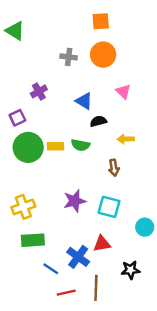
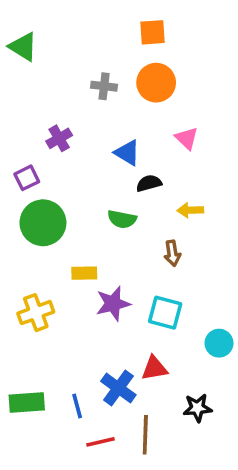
yellow rectangle: (55, 146) -> (84, 273), moved
green rectangle: (33, 240) -> (27, 402), moved
blue line: (51, 269) -> (77, 406), turned 42

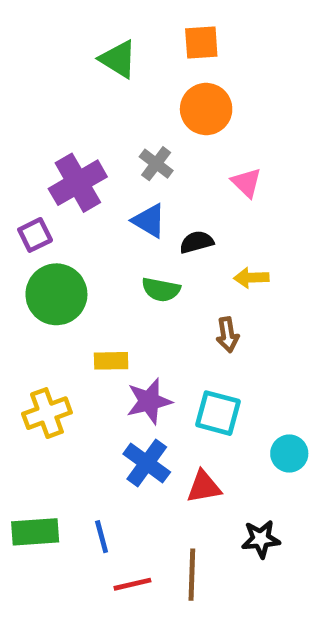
green triangle: (23, 47) -> (118, 59), moved
gray cross: (104, 86) -> (156, 164), moved, turned 30
purple cross: (59, 138) -> (78, 183), size x1.6
blue triangle: (127, 153) -> (149, 221), moved
blue cross: (118, 388) -> (147, 463), moved

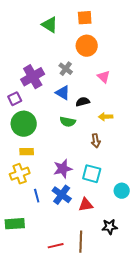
yellow rectangle: (111, 361) -> (27, 152), moved
blue line: (102, 537) -> (37, 196), moved

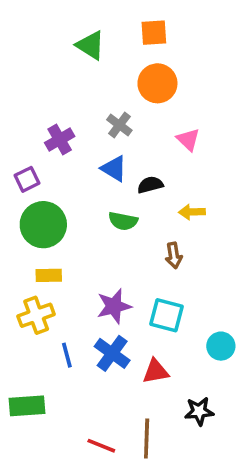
purple cross: (33, 77) -> (60, 140), size x0.7
red line: (56, 246) -> (101, 446), turned 35

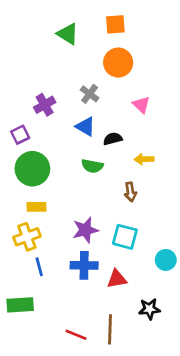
blue cross: (112, 353) -> (84, 265), turned -35
blue line: (67, 355) -> (39, 267), moved

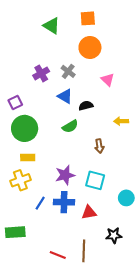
purple cross: (45, 105) -> (41, 73), moved
yellow arrow: (144, 159) -> (121, 121), moved
green semicircle: (92, 166) -> (70, 126), turned -42
blue line: (39, 267) -> (40, 203), moved, turned 48

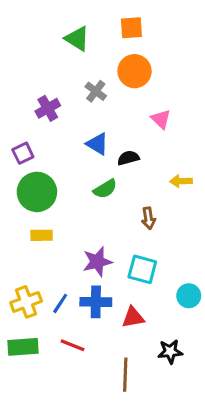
gray cross: (68, 71) -> (96, 91), moved
purple cross: (41, 73) -> (48, 108), moved
yellow cross: (20, 180) -> (26, 302), moved
red line: (58, 255) -> (73, 345), moved

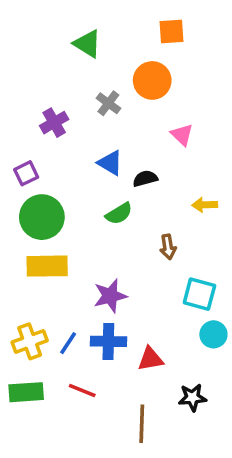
orange square: (131, 28) -> (171, 31), moved
yellow rectangle: (42, 235) -> (47, 266), size x1.6
cyan square: (142, 269) -> (199, 294), moved

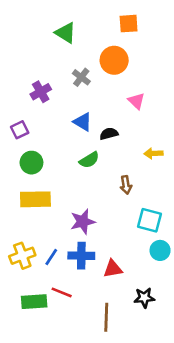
green circle: (42, 217) -> (31, 163), size x0.7
green rectangle: (26, 392) -> (34, 302), moved

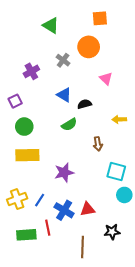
blue cross: (81, 256) -> (64, 210), moved, turned 30
red line: (62, 292) -> (48, 228), turned 56

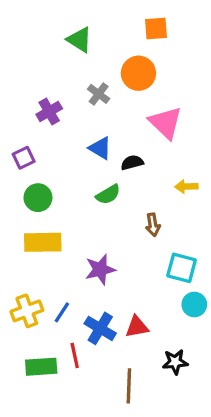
pink triangle: (106, 79) -> (166, 123), size x1.6

